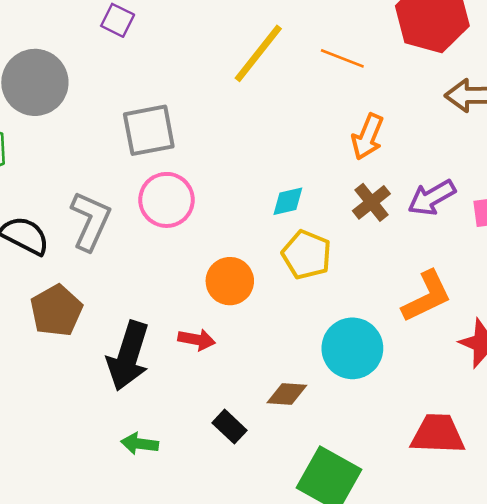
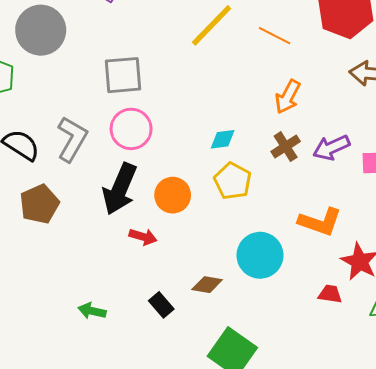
orange L-shape: (427, 296) -> (320, 222), turned 39
black arrow: (128, 356) -> (120, 189), moved
red trapezoid: (438, 434) -> (330, 294), moved, size x0.6

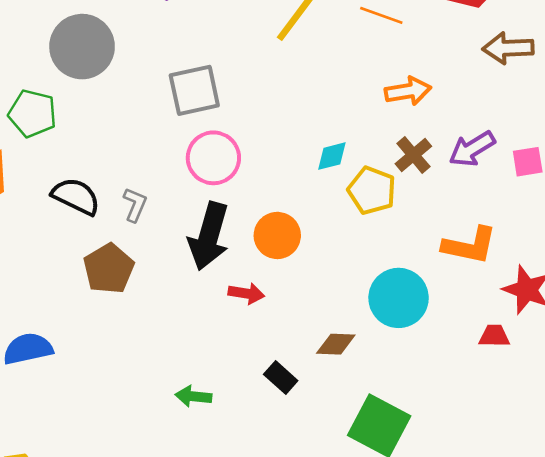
orange arrow: (288, 97) -> (408, 91), turned -120
gray L-shape: (72, 139) -> (135, 205), moved, size x0.6
yellow pentagon: (233, 181) -> (372, 191), moved

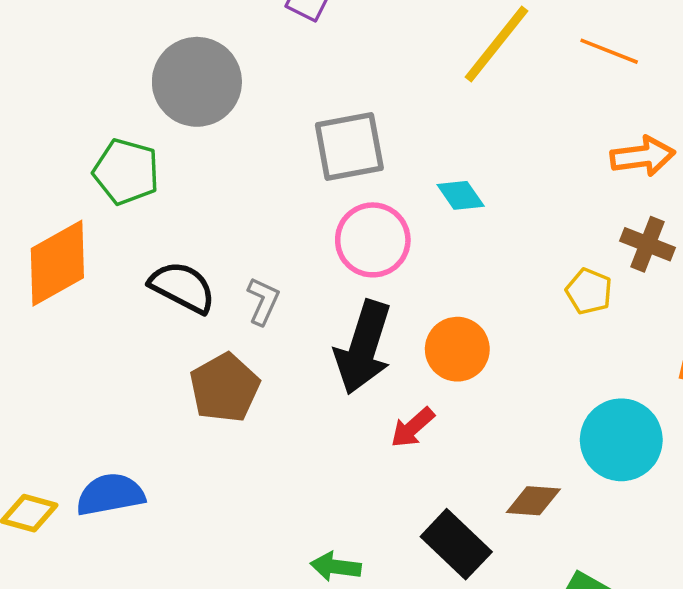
brown cross: (413, 155) -> (648, 244), turned -30
cyan diamond: (332, 156) -> (461, 195), moved, turned 68
yellow pentagon: (372, 191) -> (589, 291), size x0.7
red arrow: (246, 293) -> (412, 427), turned 128
black rectangle: (281, 377) -> (456, 544), size x1.5

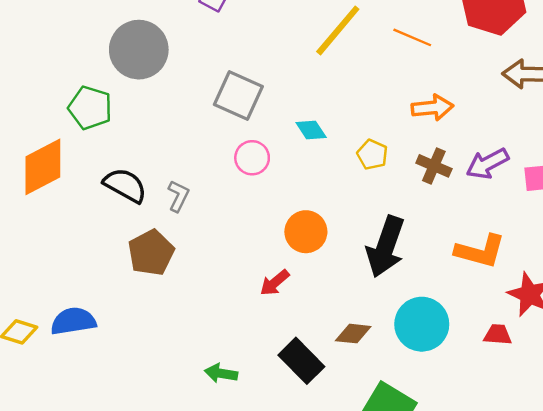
gray square: (349, 147) -> (238, 95), turned 33
pink circle: (373, 240) -> (252, 158), size x0.7
yellow pentagon: (589, 291) -> (372, 155), moved
black arrow: (363, 347) -> (386, 247), moved
cyan circle: (621, 440) -> (422, 324), moved

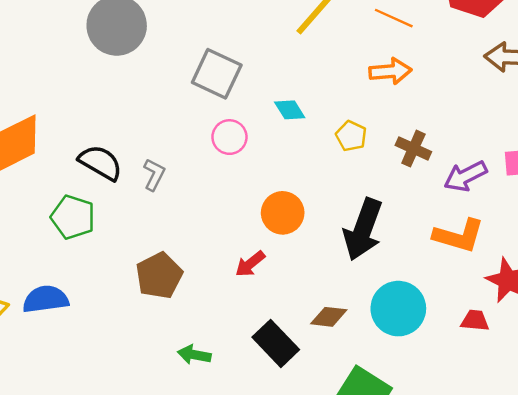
green pentagon: (90, 108) -> (73, 217), moved
orange arrow: (432, 108) -> (390, 71), moved
purple arrow: (487, 164) -> (465, 176), moved
brown pentagon: (151, 253) -> (159, 276), moved

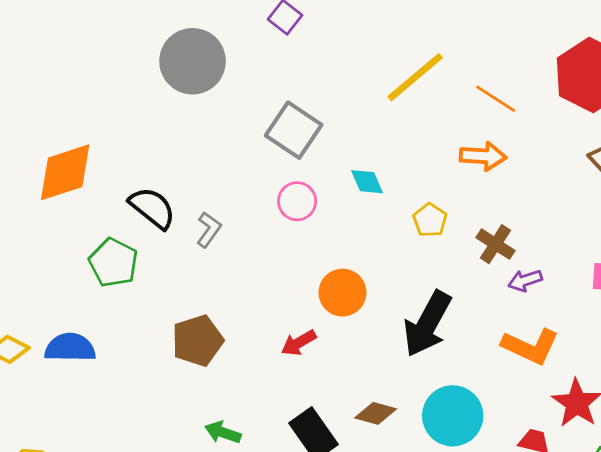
purple arrow: (465, 176) -> (525, 280), moved, size x0.7

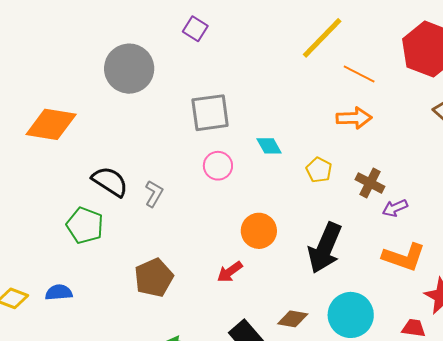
yellow line: (415, 77) -> (322, 38), moved
gray square: (294, 130) -> (210, 113), turned -36
orange diamond: (65, 172) -> (51, 124), moved, turned 33
blue semicircle: (70, 348) -> (59, 292), size x0.7

